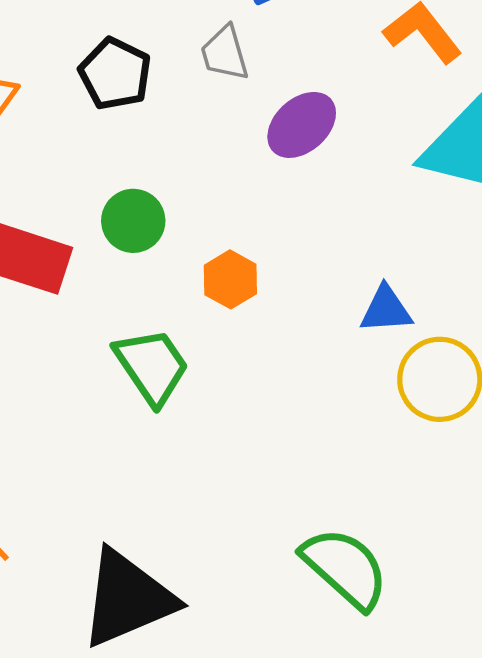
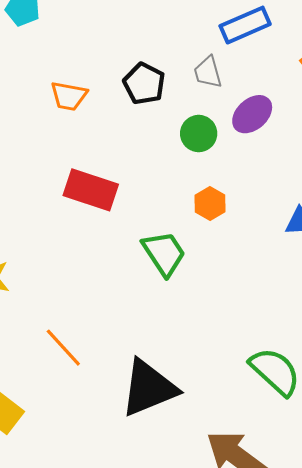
green circle: (133, 221) -> (199, 134), moved

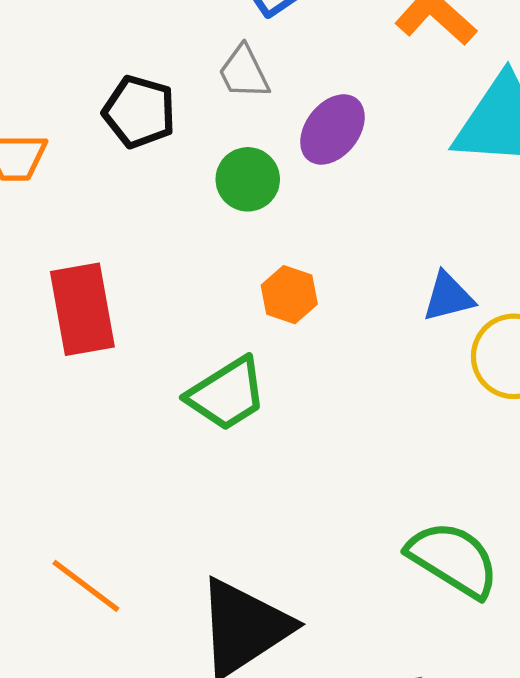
red rectangle: (91, 190) -> (82, 309), turned 72
green trapezoid: (164, 253) -> (227, 394), turned 102

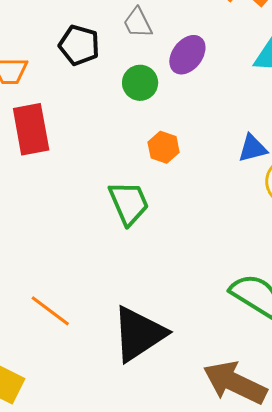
red rectangle: (82, 309) -> (31, 129), moved
green trapezoid: (227, 394) -> (129, 203), turned -81

